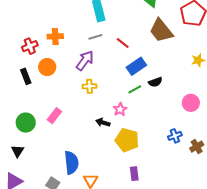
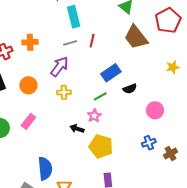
red line: (123, 43) -> (92, 41), moved, turned 64
orange circle: (47, 67) -> (28, 85), moved
green line: (135, 89) -> (100, 96), moved
pink circle: (191, 103) -> (155, 110), moved

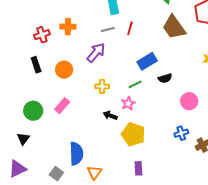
yellow cross: (64, 92) -> (102, 86), moved

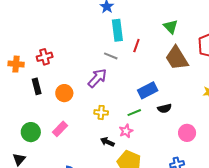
orange cross: (68, 27) -> (16, 64), moved
red line: (130, 28) -> (136, 46), moved
gray line: (108, 29) -> (111, 56), turned 32

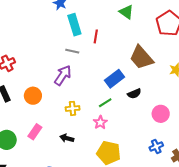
brown trapezoid: (177, 58) -> (141, 58), moved
black arrow: (107, 142) -> (67, 138), moved

